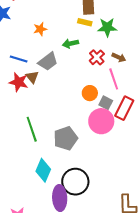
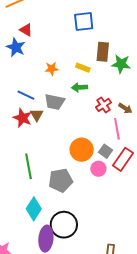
yellow rectangle: (85, 22) -> (83, 68), moved
green star: (107, 27) -> (121, 64), moved
gray trapezoid: (48, 62) -> (55, 102), turned 40
orange circle: (90, 93) -> (82, 150), moved, size x1.5
pink circle: (101, 121) -> (98, 169), size x0.6

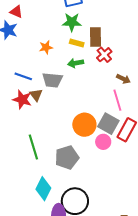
brown rectangle: (103, 52) -> (95, 37), moved
green star: (121, 64) -> (72, 22), moved
red cross: (103, 105) -> (104, 55), moved
gray square: (106, 151) -> (108, 124), size x1.5

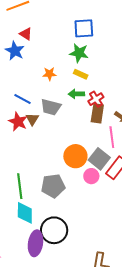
brown rectangle: (95, 37) -> (97, 113), moved
red cross: (104, 55) -> (96, 99), moved
green line: (33, 147) -> (20, 186), moved
cyan diamond: (43, 189) -> (25, 213), turned -35

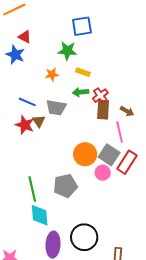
green star: (79, 53) -> (67, 51), moved
black circle: (54, 230) -> (84, 237), moved

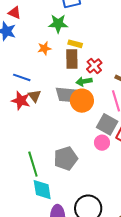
green arrow: (80, 92) -> (84, 81), moved
gray trapezoid: (56, 108) -> (66, 94), moved
brown rectangle: (103, 110) -> (72, 59), moved
orange circle: (85, 154) -> (82, 101), moved

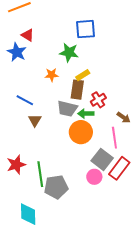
yellow rectangle: (75, 44) -> (83, 75), turned -56
gray trapezoid: (66, 94) -> (67, 109), moved
red star: (21, 101) -> (16, 165), moved, turned 30
green line: (33, 164) -> (40, 174), moved

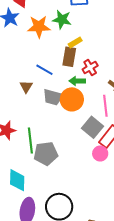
orange star: (52, 75) -> (39, 27), moved, size x1.6
blue line: (25, 100) -> (44, 70), moved
gray trapezoid: (67, 109) -> (53, 97), moved
pink circle: (94, 177) -> (100, 153), moved

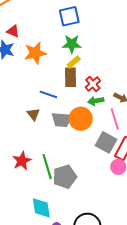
green star: (62, 20) -> (72, 44), moved
green arrow: (77, 81) -> (96, 101), moved

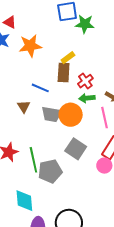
green star: (72, 44) -> (85, 24), moved
gray square: (106, 142) -> (76, 149), moved

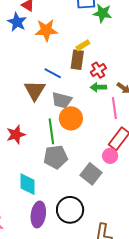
brown triangle: (24, 107) -> (35, 90), size x1.6
orange circle: (71, 115) -> (71, 118), moved
gray square: (76, 149) -> (91, 174), moved
green line: (33, 160) -> (51, 131), moved

